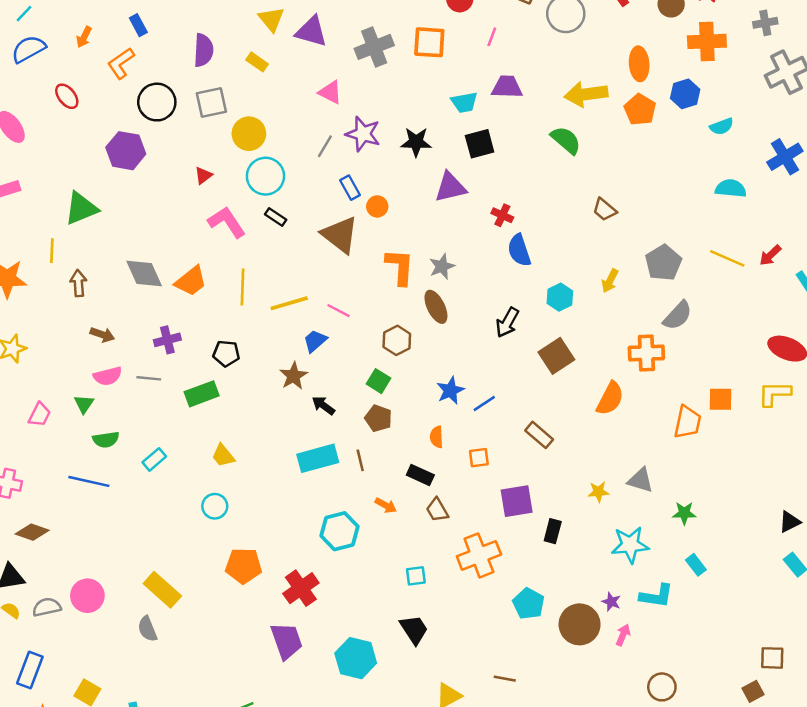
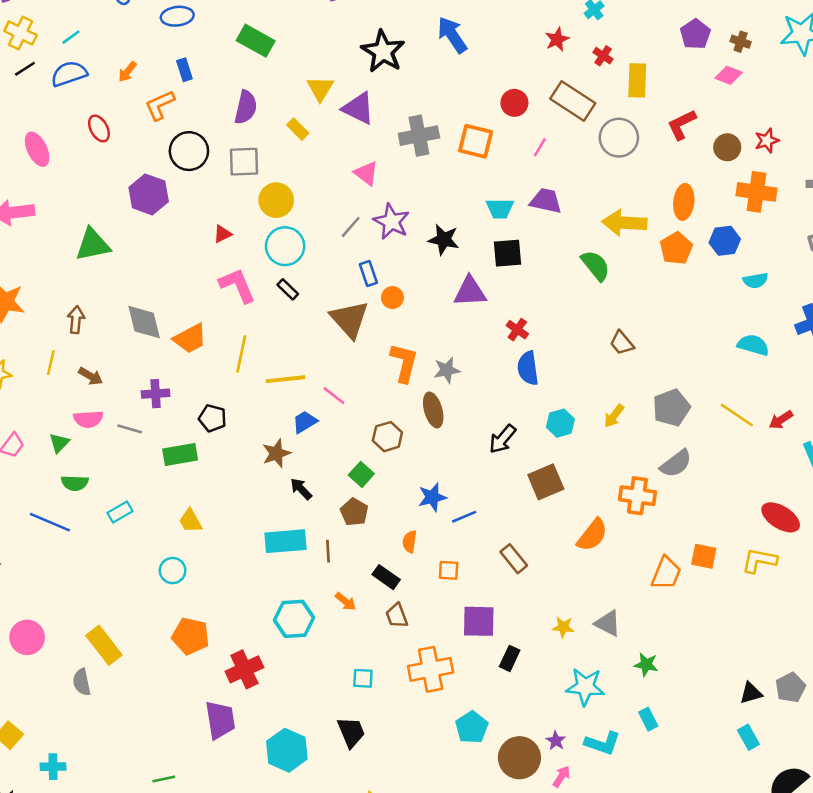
yellow line: (52, 251) -> (51, 363), moved

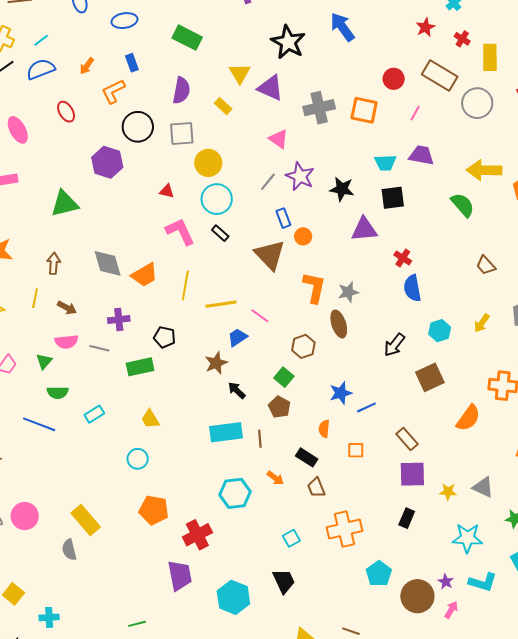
red triangle: (222, 234) -> (167, 191), turned 42
purple square: (479, 621) -> (412, 474), moved
cyan square: (363, 678) -> (291, 538), turned -30

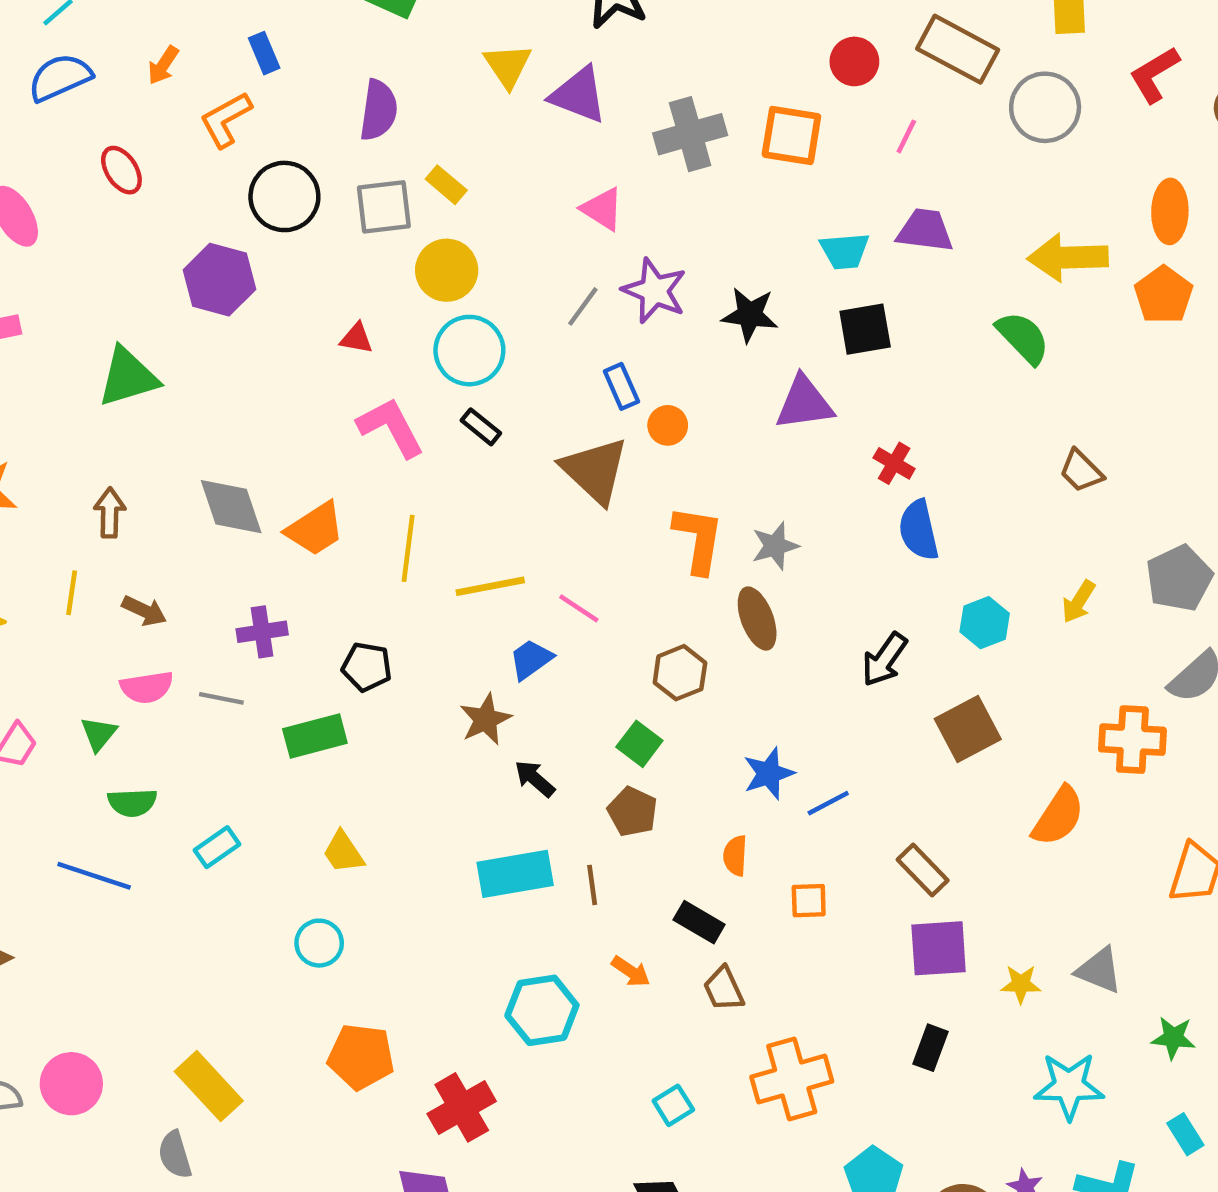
yellow rectangle: (223, 106) -> (446, 185), moved

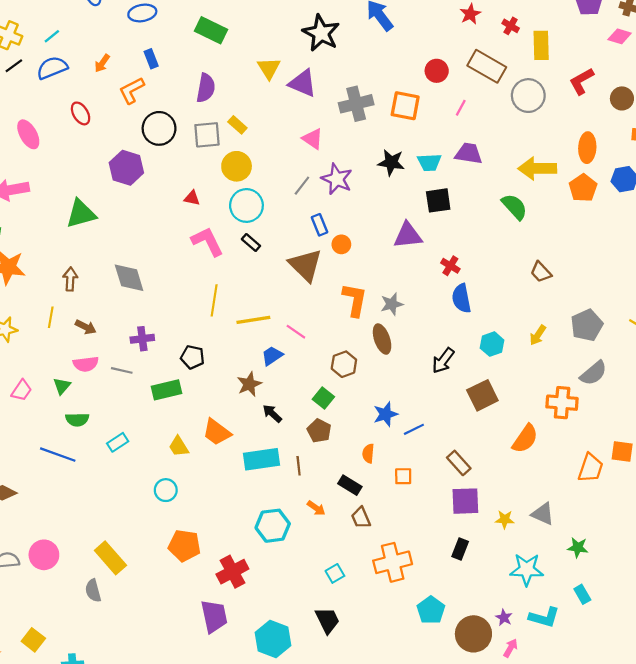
black star: (750, 315) -> (391, 162), moved
orange trapezoid: (315, 529) -> (217, 432), moved, turned 68

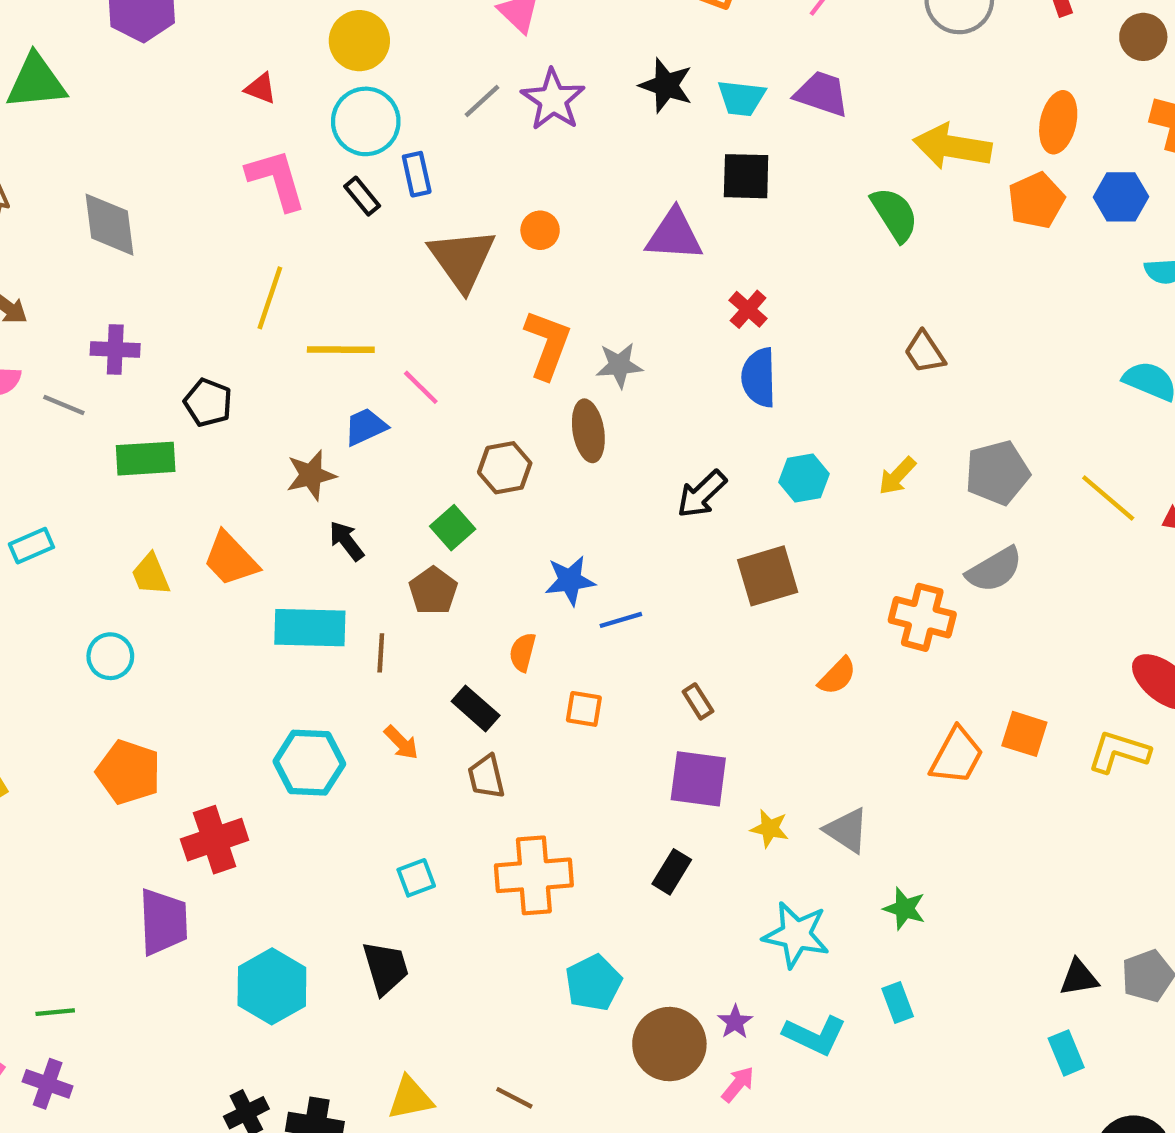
blue rectangle: (320, 225) -> (417, 174), moved
orange semicircle: (525, 439) -> (837, 676), size x0.7
brown rectangle: (459, 463) -> (698, 701), size x0.7

